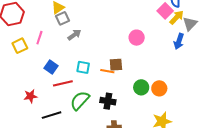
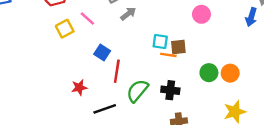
pink line: (39, 38) -> (87, 18), turned -64
cyan square: (83, 67) -> (160, 42), moved
red line: (63, 83) -> (117, 71), turned -66

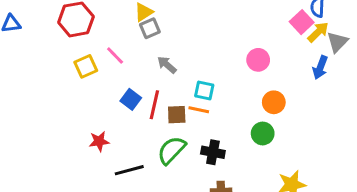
gray arrow: (128, 14) -> (167, 65), moved, turned -105
brown square: (178, 47) -> (177, 115), moved
orange line: (168, 55) -> (199, 110), moved
red line: (117, 71) -> (154, 105), moved
orange circle: (230, 73) -> (274, 102), moved

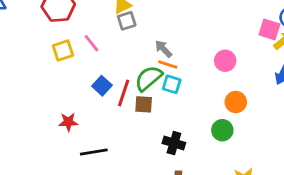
pink square: (302, 22) -> (269, 29), turned -35
gray arrow: (167, 65) -> (163, 49), moved
orange line: (199, 110) -> (168, 64), moved
green semicircle: (172, 150) -> (148, 78), moved

